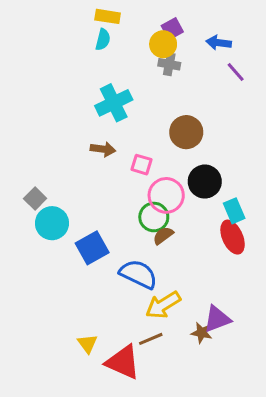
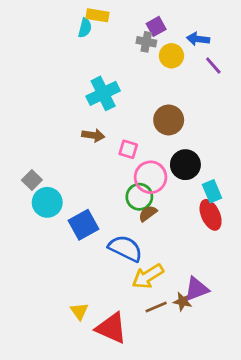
cyan semicircle: (103, 40) -> (85, 28), moved
yellow circle: (163, 44) -> (171, 56), moved
gray cross: (169, 64) -> (146, 42), moved
brown line: (151, 339) -> (156, 307), moved

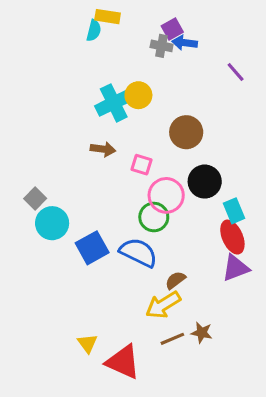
blue arrow: (198, 39) -> (185, 43), moved
yellow circle: (171, 56) -> (138, 95), moved
brown semicircle: (148, 214) -> (175, 280), moved
blue semicircle: (125, 248) -> (138, 252), moved
purple triangle: (197, 289) -> (236, 268), moved

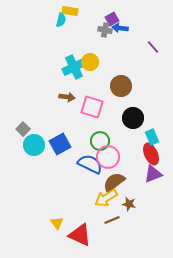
pink square: (141, 165) -> (92, 107), size x1.6
pink circle: (166, 195) -> (108, 157), moved
blue square: (92, 248) -> (60, 144), moved
brown semicircle: (175, 280) -> (114, 182), size x1.6
brown star: (202, 333) -> (129, 204), moved

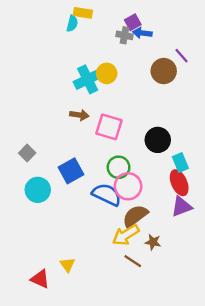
brown circle: (121, 86) -> (164, 71), moved
cyan circle: (34, 145) -> (38, 190), moved
brown line: (112, 220) -> (133, 261), turned 56
red triangle: (80, 235) -> (40, 279), moved, size x0.7

